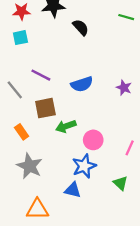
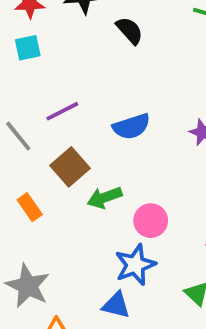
purple line: (41, 75) -> (62, 111), turned -54
brown square: (45, 108) -> (70, 167), turned -30
gray star: (30, 166) -> (28, 286), moved

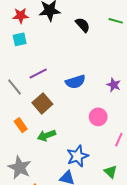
black semicircle: (130, 30) -> (83, 25), moved
green arrow: (105, 198) -> (47, 135), moved
pink circle: (151, 221) -> (98, 117), moved

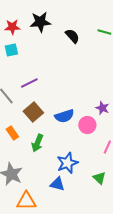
blue semicircle: (75, 82) -> (64, 116), moved
purple star: (114, 85) -> (102, 108), moved
green arrow: (47, 135) -> (37, 143), turned -48

